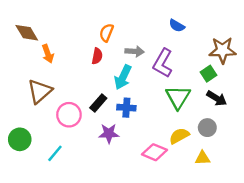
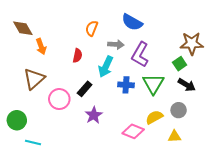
blue semicircle: (177, 26) -> (132, 22), moved, size x1.5
red semicircle: (97, 56) -> (77, 56), moved
blue cross: (126, 108) -> (126, 85), moved
purple star: (109, 133) -> (94, 115), turned -30
cyan line: (55, 153) -> (33, 142), moved, turned 63

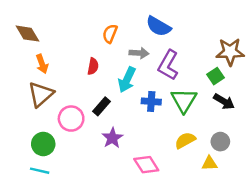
orange arrow: (41, 46) -> (42, 64), moved
gray circle: (179, 110) -> (220, 142), moved
green circle: (17, 120) -> (43, 144), moved
pink diamond: (133, 131) -> (146, 165), moved, turned 35

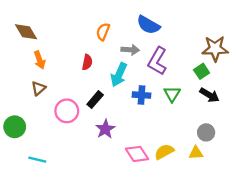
brown triangle: (41, 94) -> (38, 88), size x0.6
green triangle: (184, 100) -> (172, 94), size x0.7
yellow semicircle: (185, 140) -> (164, 152), moved
green circle: (43, 144) -> (15, 127), moved

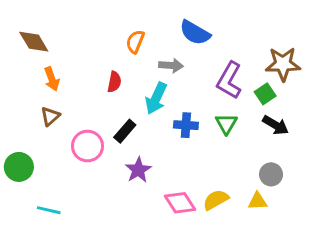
purple L-shape: (157, 61) -> (229, 80), moved

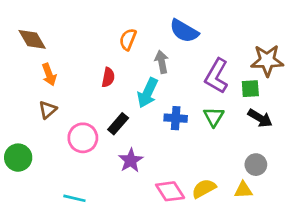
gray arrow: (171, 65) -> (162, 62), turned -105
green square: (265, 94) -> (250, 89), turned 30
cyan line: (49, 210) -> (74, 198), moved

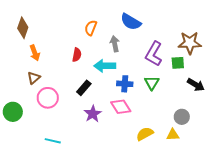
brown diamond: (32, 39) -> (23, 28), turned 50
cyan arrow: (148, 93) -> (105, 66), turned 65
black arrow: (260, 118) -> (196, 85), moved
pink circle: (83, 138) -> (48, 98), moved
pink diamond: (170, 191) -> (121, 107), moved

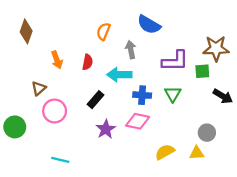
orange arrow: (35, 53) -> (57, 60), moved
purple L-shape: (154, 54) -> (175, 61), turned -120
pink diamond: (121, 107) -> (138, 121), turned -45

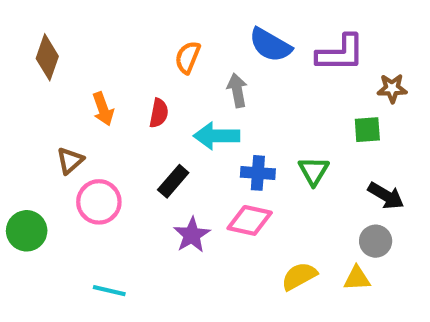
brown star: (216, 48) -> (392, 88), size x0.6
purple L-shape: (175, 61) -> (340, 53), moved
black arrow: (223, 96) -> (386, 196), moved

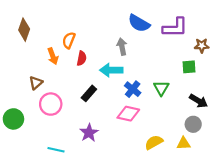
orange semicircle: (188, 57) -> (69, 40), moved
blue cross: (258, 173) -> (133, 89), turned 35
purple star: (192, 235) -> (89, 133), moved

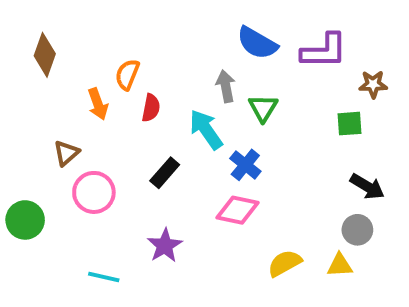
cyan arrow: (111, 70) -> (206, 130), turned 55
green triangle: (161, 88) -> (263, 108), moved

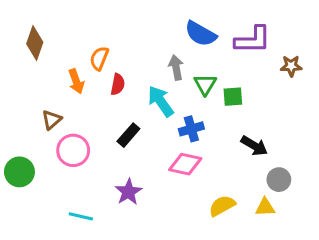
green square: (350, 124) -> (233, 97), moved
blue cross: (245, 165) -> (191, 129), turned 35
black arrow: (367, 187) -> (254, 146), moved

